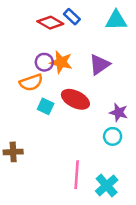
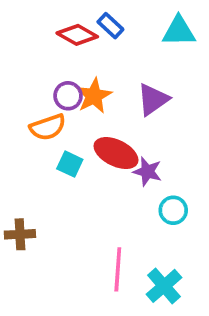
orange star: (61, 62) -> (94, 96), turned 30
purple star: (119, 112) -> (147, 171), moved

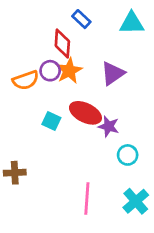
red diamond: (77, 35) -> (62, 44), moved, turned 64
orange semicircle: (48, 127) -> (26, 80), moved
cyan cross: (164, 286) -> (136, 201), moved

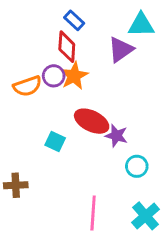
blue rectangle: (81, 19) -> (74, 20), moved
purple triangle: (113, 73) -> (121, 50), moved
cyan square: (51, 121) -> (55, 141), moved

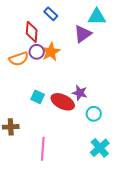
red diamond: (67, 47) -> (32, 32), moved
red ellipse: (92, 121) -> (63, 102), moved
pink line: (93, 213) -> (43, 149), moved

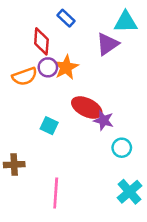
red ellipse: (63, 102) -> (87, 108), moved

